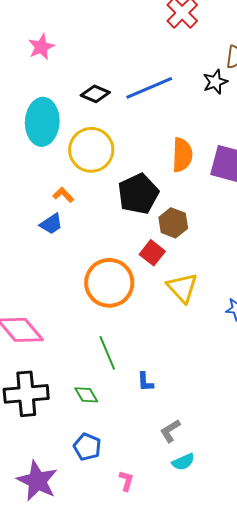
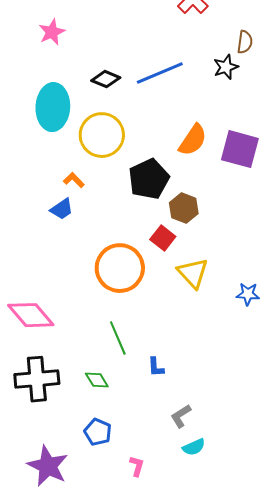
orange semicircle: (182, 155) -> (193, 140), turned 32

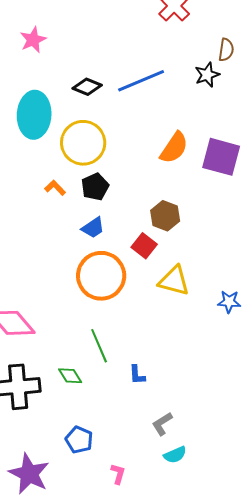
black pentagon: (149, 179) -> (95, 187), moved, size x0.7
blue trapezoid: (62, 209) -> (93, 228), moved
yellow triangle: (193, 273) -> (174, 281), turned -32
green diamond: (97, 380) -> (70, 376), moved

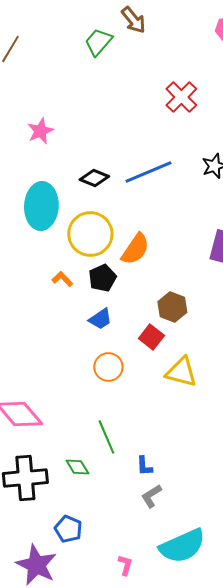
orange semicircle: (174, 148) -> (135, 249), moved
orange circle: (101, 276) -> (108, 367), size x0.6
gray L-shape: (162, 424) -> (151, 496), moved
blue pentagon: (79, 440) -> (68, 529), moved
cyan semicircle: (175, 455) -> (182, 546), size x2.0

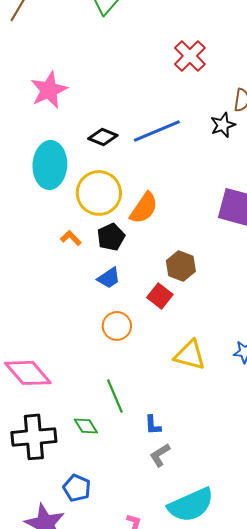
pink star: (40, 131) -> (49, 90), size x1.4
yellow triangle: (181, 372) -> (190, 355), moved

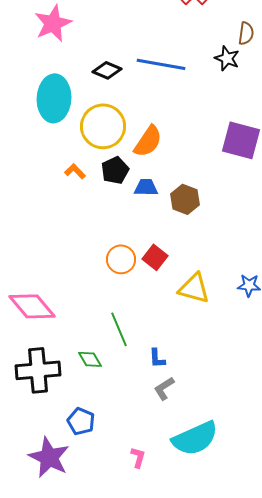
black star: (223, 125) -> (227, 58), turned -30
blue line: (157, 131) -> (161, 64), turned 33
blue trapezoid: (109, 278) -> (146, 187), moved, turned -145
red square: (160, 296) -> (155, 257), moved

